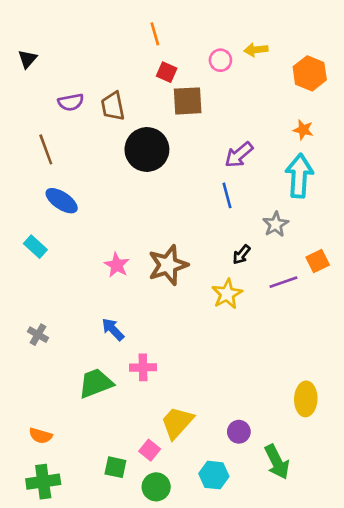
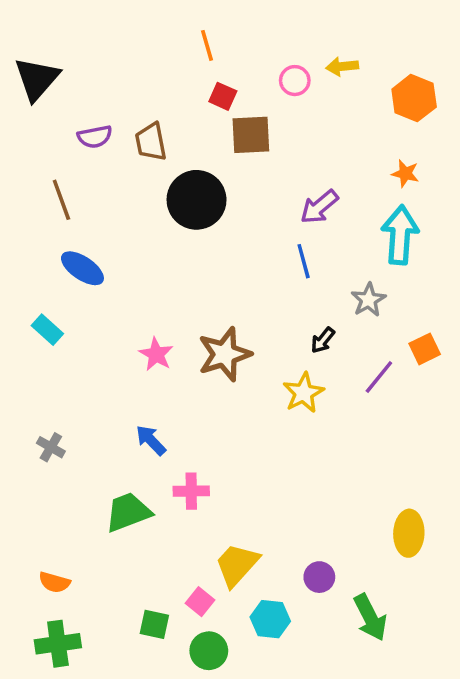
black triangle: (27, 59) -> (37, 79), size x1.8
purple line: (283, 282) -> (379, 377), turned -32
cyan hexagon: (214, 475) -> (270, 619), moved

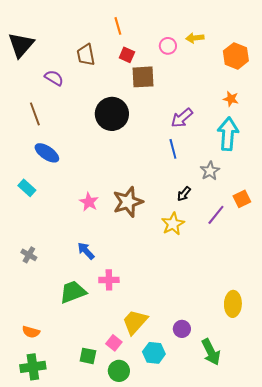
purple semicircle: (95, 137) -> (54, 78), turned -138
brown trapezoid: (151, 142) -> (86, 55), moved

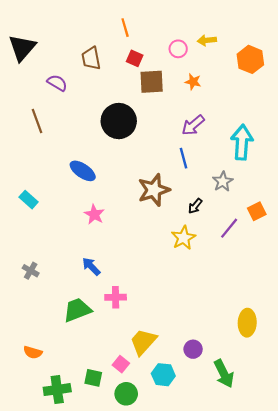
orange star: (231, 99) -> (193, 82), moved
blue ellipse: (47, 153) -> (83, 171), moved
brown star: (128, 202) -> (154, 190), moved
green cross: (33, 367) -> (57, 390), moved

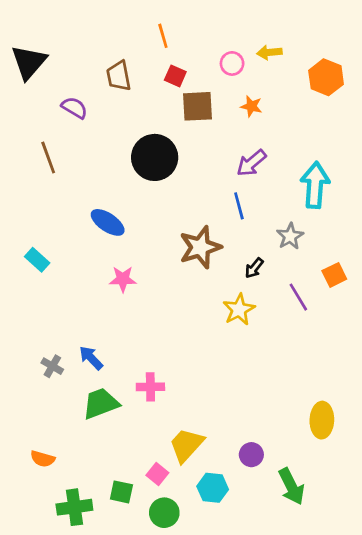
pink star: (94, 214) -> (123, 279), turned -30
purple line: (229, 228) -> (298, 297), turned -70
blue arrow: (91, 266) -> (91, 358), moved
gray cross: (31, 271) -> (52, 366), moved

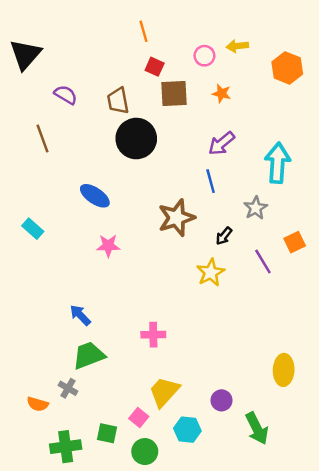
brown trapezoid: (119, 76) -> (118, 101), moved
gray cross: (52, 366) -> (68, 388), moved
pink cross: (150, 387) -> (153, 335), moved

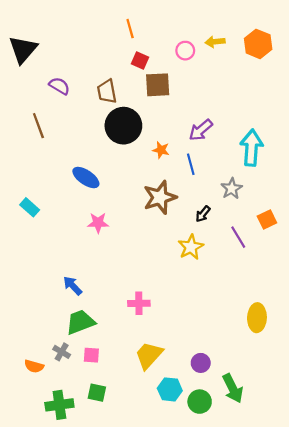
orange hexagon: (287, 68) -> (258, 44), moved
orange star: (222, 93) -> (161, 150), moved
yellow ellipse: (284, 370) -> (257, 318), moved
pink square: (139, 417) -> (91, 355), moved, turned -35
green circle: (145, 452) -> (200, 402), moved

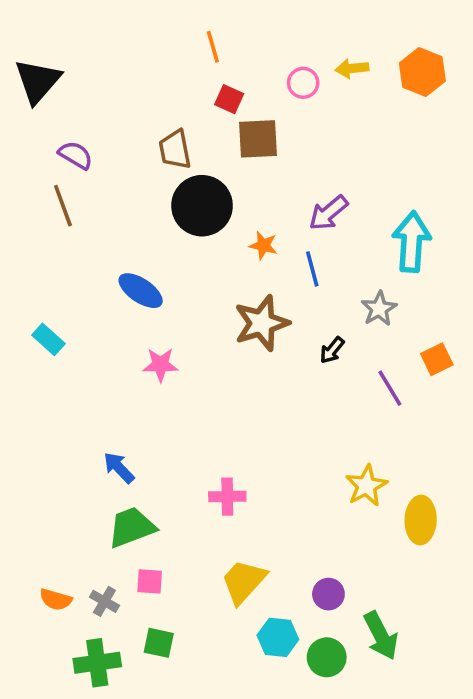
purple semicircle: (59, 86) -> (76, 155), moved
yellow star: (191, 247) -> (366, 486), moved
gray cross: (62, 352) -> (104, 601), moved

